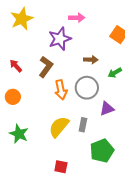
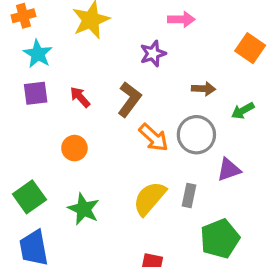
purple star: (60, 39) -> (153, 54), size x0.7
orange arrow: (61, 90) -> (154, 137), turned -36

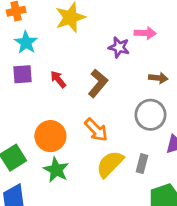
pink arrow: (181, 19) -> (145, 33), moved
purple star: (153, 54) -> (119, 47), turned 30
orange arrow: (154, 137) -> (96, 130), moved
orange circle: (74, 148) -> (50, 136), moved, size x1.5

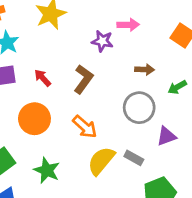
orange circle: (50, 136) -> (34, 119), moved
gray rectangle: (142, 164) -> (134, 158), turned -72

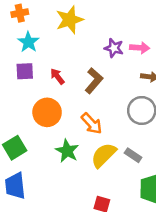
pink arrow: (128, 25) -> (140, 48), moved
green star: (47, 170) -> (67, 151), moved

